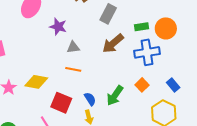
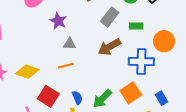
green rectangle: (142, 27) -> (136, 26), moved
orange line: (73, 69) -> (66, 66), turned -35
orange square: (142, 85) -> (131, 93), size x1.5

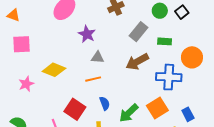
yellow diamond: (27, 72) -> (54, 70), moved
blue semicircle: (77, 98) -> (105, 103), moved

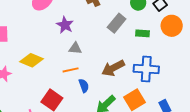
orange circle: (192, 57) -> (172, 26), moved
brown arrow: (137, 62) -> (113, 68), moved
blue semicircle: (105, 103) -> (84, 86), moved

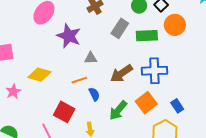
purple star: (65, 25) -> (69, 36), size x1.4
green rectangle: (143, 33) -> (147, 36), size x1.5
gray triangle: (75, 48) -> (91, 58), moved

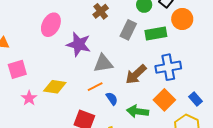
gray triangle: (91, 58) -> (103, 63), size x1.5
pink star: (13, 91) -> (29, 98), moved
green arrow: (118, 110) -> (138, 111), turned 65

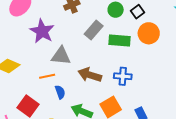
blue cross: (168, 67) -> (123, 76), size x0.7
brown arrow: (136, 74) -> (90, 75), turned 45

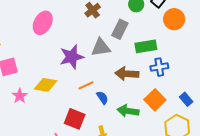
purple star: (42, 31) -> (72, 57), moved, turned -30
green rectangle: (119, 40) -> (146, 46), moved
gray triangle: (61, 56) -> (101, 47), moved

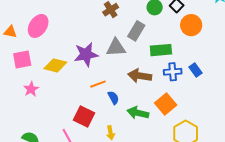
pink ellipse: (43, 23) -> (38, 26), moved
yellow diamond: (46, 85) -> (55, 65), moved
blue rectangle: (186, 99) -> (196, 70), moved

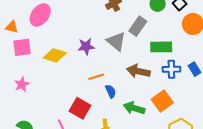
orange triangle: (10, 32) -> (12, 27), moved
gray triangle: (116, 48) -> (116, 41), turned 40
purple star: (86, 54) -> (86, 46), size x0.7
pink star: (31, 89) -> (22, 84), moved

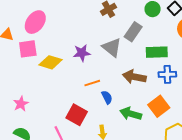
pink square: (22, 47) -> (28, 49), moved
pink star: (22, 84) -> (21, 104), moved

